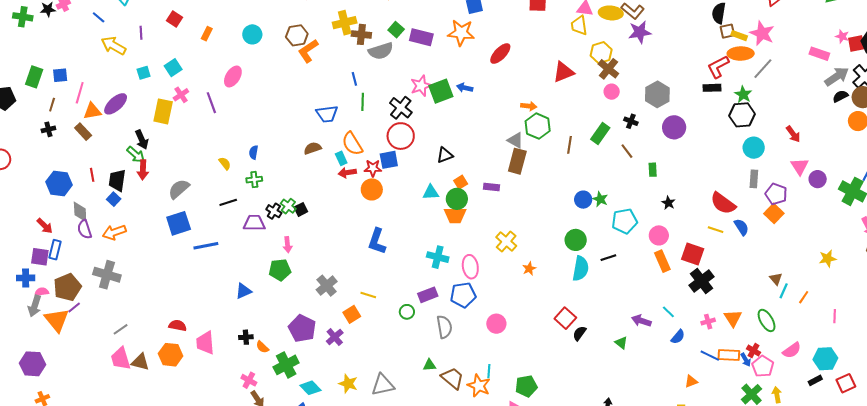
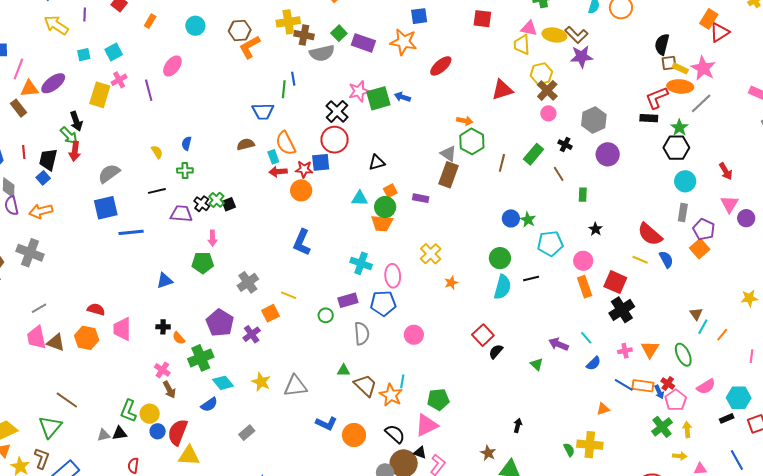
green line: (363, 102) -> (284, 89), moved

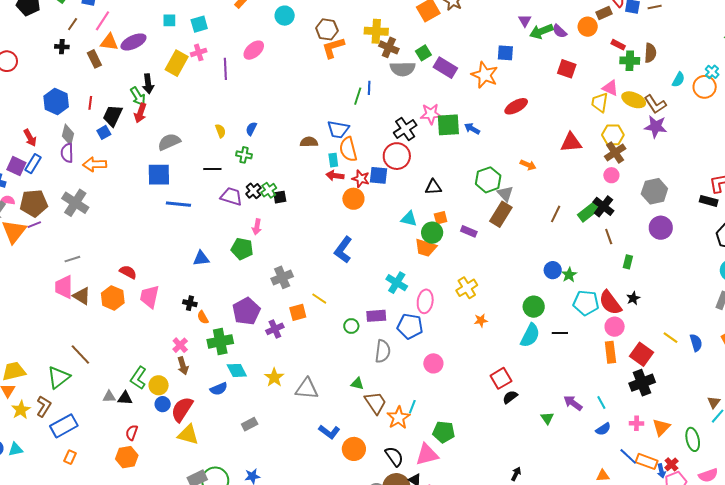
blue trapezoid: (263, 111) -> (338, 129), moved
green hexagon: (472, 141) -> (488, 180), moved
black cross: (565, 145) -> (603, 206), moved, size x1.5
red semicircle: (650, 234) -> (610, 303), moved

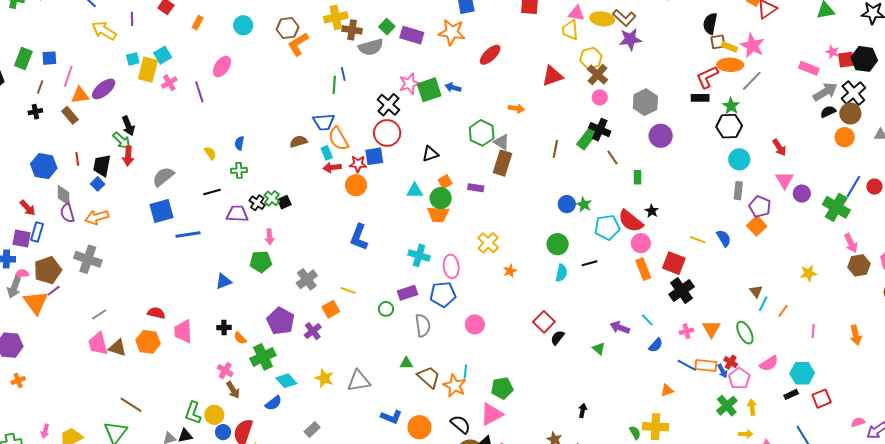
yellow rectangle: (177, 63) -> (148, 70), moved
cyan semicircle: (530, 335) -> (561, 273), size x0.7

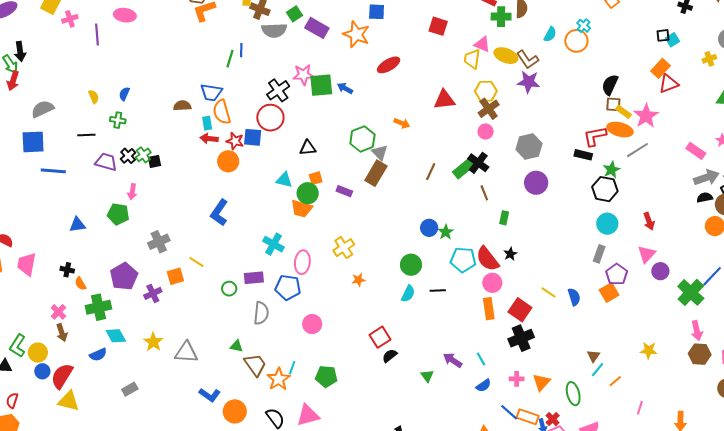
pink ellipse: (222, 67) -> (125, 15), turned 50
green pentagon: (502, 388) -> (326, 376), moved

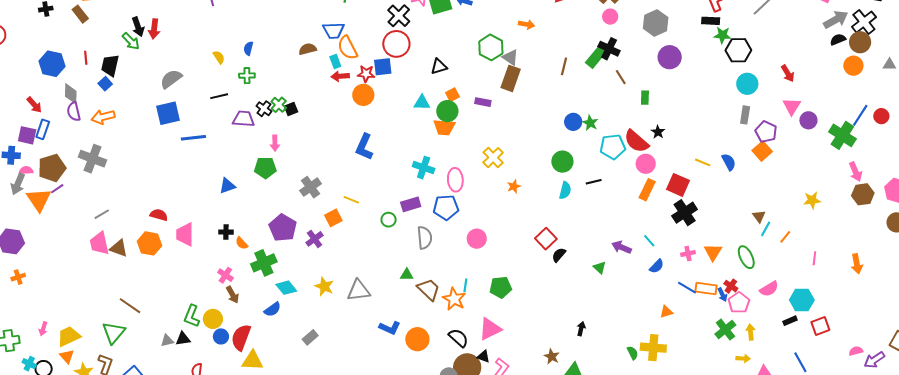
red arrow: (13, 81) -> (154, 29), moved
green star: (612, 170) -> (722, 35), moved, turned -30
orange rectangle: (489, 309) -> (647, 190), turned 45

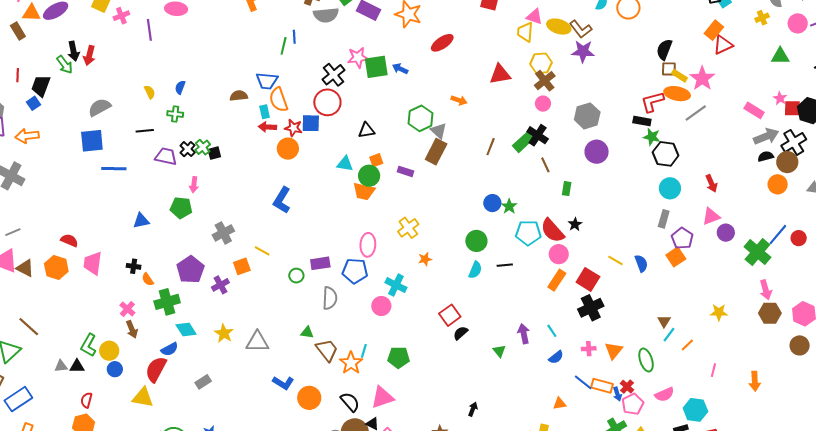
pink triangle: (792, 106) -> (711, 216), turned 30
cyan cross: (424, 168) -> (396, 285), moved
purple arrow: (621, 247) -> (524, 334), turned 48
red semicircle: (241, 337) -> (156, 369), moved

